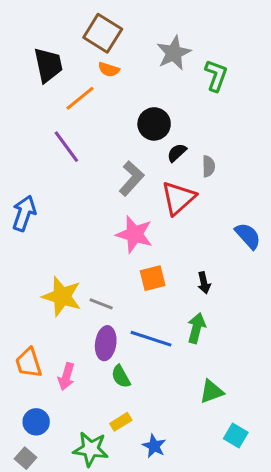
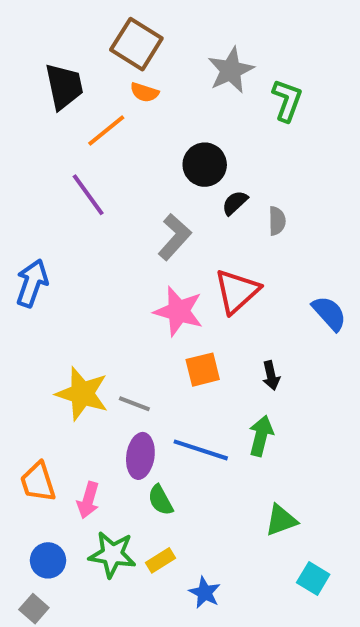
red triangle: (178, 198) -> (237, 291), moved
green star: (91, 449) -> (112, 554), moved

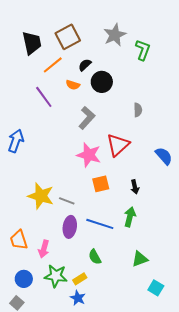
brown square: (136, 44) -> (68, 37), moved, turned 30
orange semicircle: (144, 92) -> (73, 85), moved
black semicircle: (235, 203) -> (85, 65), moved
green semicircle: (160, 500) -> (95, 257), moved
blue star: (205, 593) -> (78, 298), moved

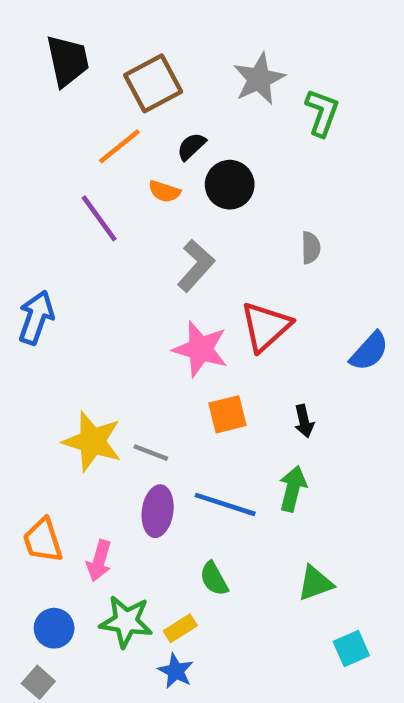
black trapezoid: (32, 43) -> (68, 61), moved
blue semicircle: (164, 156) -> (369, 351), turned 84
cyan square: (156, 288) -> (351, 648), turned 35

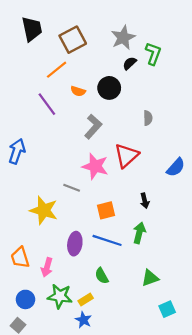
black semicircle: (191, 146) -> (130, 63), moved
orange square: (227, 414) -> (106, 210), moved
gray line: (151, 453) -> (72, 188), moved

